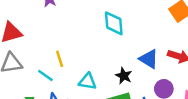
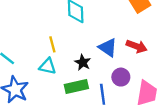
yellow line: (60, 59) -> (52, 44), moved

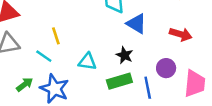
yellow line: (52, 44) -> (56, 36), moved
blue triangle: (108, 48) -> (136, 24), moved

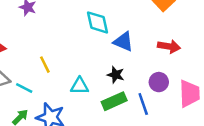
cyan line: (44, 56) -> (24, 88), moved

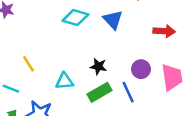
cyan diamond: (97, 22) -> (75, 18), turned -55
blue triangle: (123, 42) -> (113, 20), moved, turned 30
red arrow: (169, 46) -> (164, 31), moved

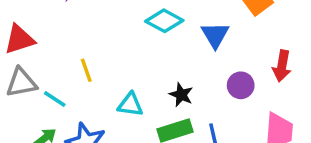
red arrow: (164, 31) -> (282, 66), turned 85
purple circle: (141, 69) -> (241, 85), moved

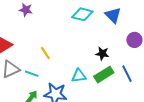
cyan triangle: (130, 105) -> (79, 76), moved

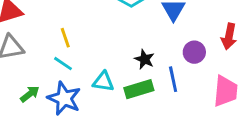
cyan line: (32, 74) -> (63, 64), moved
blue line: (127, 74) -> (173, 79), moved

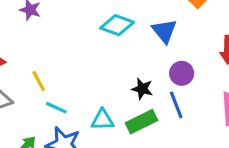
yellow line: (65, 38) -> (39, 81), moved
purple circle: (194, 52) -> (182, 73), moved

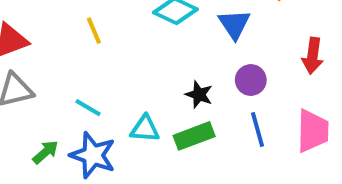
yellow line: (39, 81) -> (94, 31), moved
blue line: (176, 105) -> (257, 130), moved

